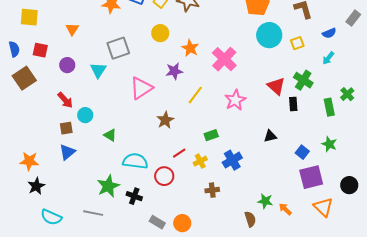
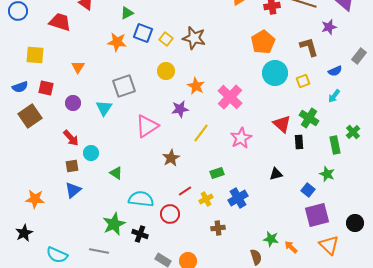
blue semicircle: (14, 49) -> (20, 87), turned 84
green star: (329, 144) -> (327, 174), moved
black star: (36, 186) -> (24, 233), moved

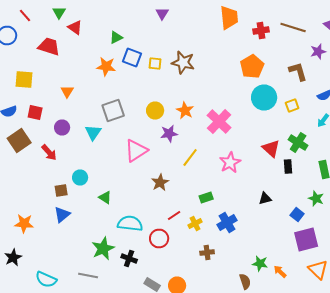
yellow square: (166, 39) -> (155, 64), turned -32
yellow circle: (166, 71) -> (155, 110), moved
red arrow: (71, 138) -> (49, 152), moved

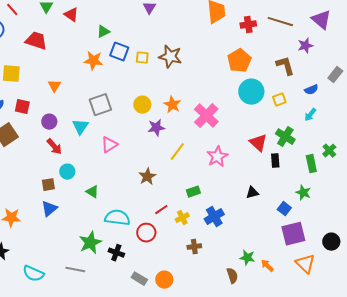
red triangle: (75, 28) -> (71, 15), moved
pink triangle: (136, 150) -> (109, 145), moved, size x0.7
red arrow: (49, 152) -> (54, 147), moved

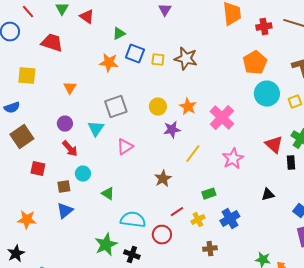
red square: (22, 107) -> (38, 169), moved

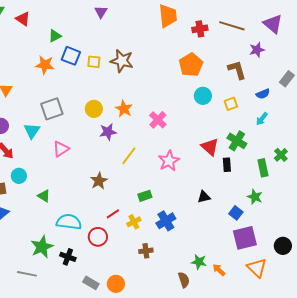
cyan circle: (267, 94) -> (203, 96), size x0.7
pink cross: (222, 118) -> (158, 120), size x0.7

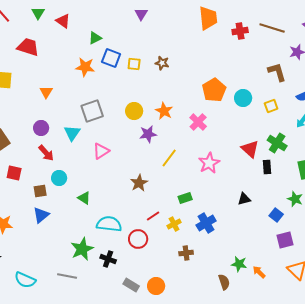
brown star: (122, 61) -> (162, 63), size x0.6
orange pentagon: (191, 65) -> (214, 90), moved
purple square: (245, 238) -> (285, 240), size x0.7

